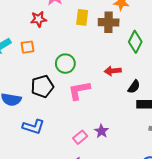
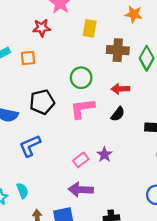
brown cross: (109, 22) -> (118, 50), moved
green circle: (65, 64) -> (81, 78), moved
black semicircle: (134, 87) -> (118, 114), moved
blue L-shape: (33, 127) -> (30, 146), turned 135

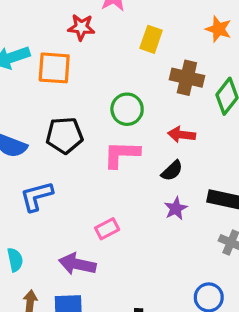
orange square: (28, 58) -> (54, 68), size x1.5
purple star: (104, 154) -> (176, 209), moved
purple arrow: (81, 190) -> (77, 264), moved

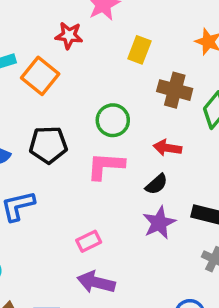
orange square: (54, 68) -> (40, 76), turned 33
purple star: (176, 209) -> (159, 223), size x1.4
purple arrow: (77, 264) -> (96, 282), moved

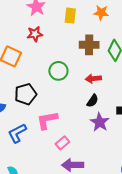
red star: (69, 35) -> (35, 34), moved
yellow rectangle: (139, 50) -> (70, 16), moved
pink L-shape: (106, 166) -> (47, 120), moved

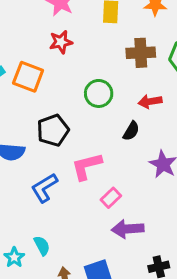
black semicircle: (93, 101) -> (131, 131), moved

